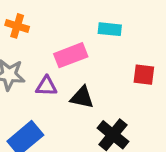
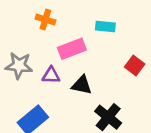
orange cross: (17, 26) -> (45, 20), moved
red square: (144, 75) -> (135, 66), turned 30

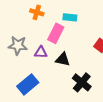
cyan rectangle: (105, 26) -> (70, 17), moved
pink rectangle: (72, 49) -> (56, 33), turned -42

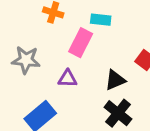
purple triangle: (41, 52) -> (68, 79), moved
black triangle: (63, 59) -> (115, 80), moved, turned -35

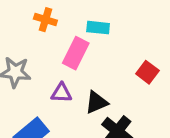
black triangle: (115, 80) -> (96, 102), moved

